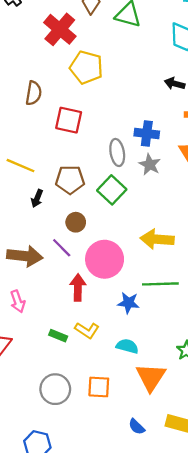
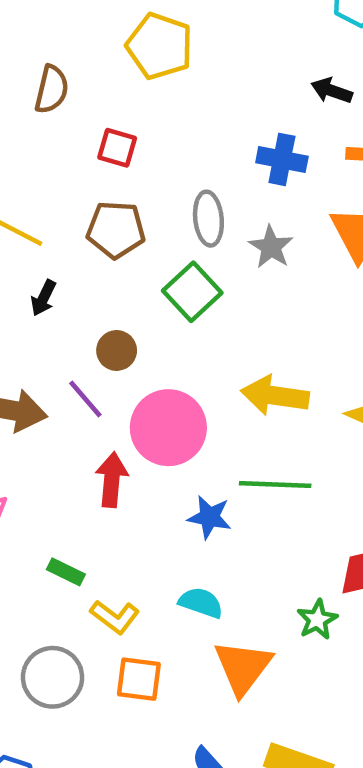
red square: (69, 120) -> (117, 148), size x0.7
blue cross: (147, 134) -> (282, 159), moved
brown pentagon: (70, 180) -> (116, 230), moved
yellow L-shape: (87, 330) -> (115, 617), moved

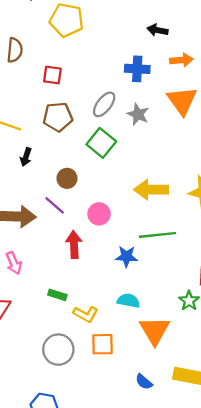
gray ellipse: (208, 219) -> (104, 104), turned 52
pink circle: (168, 428) -> (99, 214), size x0.6

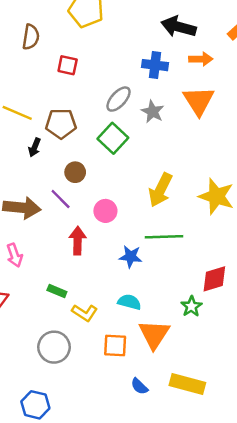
black arrow: (158, 30) -> (179, 27), size x1.6
brown pentagon: (58, 117) -> (61, 124), moved
yellow arrow: (151, 190) -> (160, 190), turned -68
orange square: (102, 344) -> (115, 346), moved

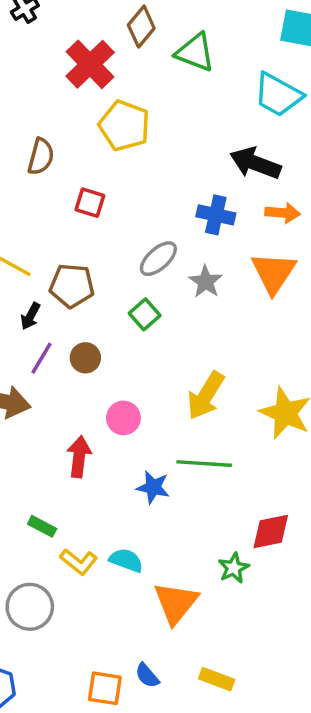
green square: (113, 138) -> (145, 314), size x0.7
purple line: (61, 199) -> (42, 358), moved, turned 70
cyan semicircle: (129, 302) -> (126, 560), moved
orange square: (115, 346) -> (105, 688), moved
yellow rectangle: (187, 384) -> (217, 679), size x0.7

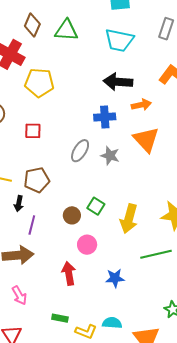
green square: (145, 314) -> (96, 206), moved
brown circle: (85, 358) -> (72, 215), moved
green line: (204, 464) -> (156, 254), moved

